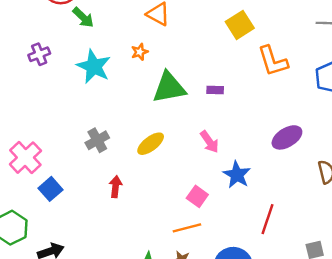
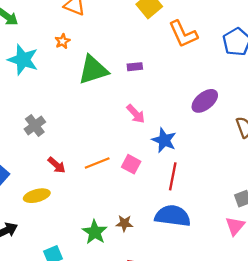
yellow ellipse: (151, 144) -> (37, 196), moved, turned 30
red arrow: (116, 187) -> (57, 165), turned 132
red line: (268, 219) -> (173, 176), moved
orange line: (187, 228) -> (97, 163), moved

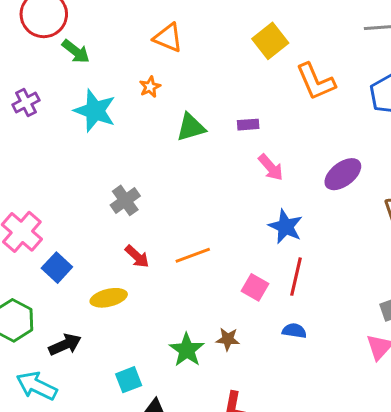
green triangle: (93, 70) -> (191, 127), size x0.7
pink arrow: (136, 114) -> (271, 167), moved
gray cross: (35, 126) -> (125, 200), moved
pink square: (131, 164) -> (255, 287), moved
blue semicircle: (173, 216) -> (294, 331), size x0.5

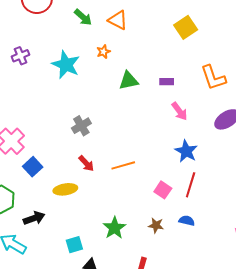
green arrow: (76, 51) -> (83, 17), moved
orange L-shape: (316, 81) -> (213, 78), moved
brown star: (228, 339) -> (156, 225), moved

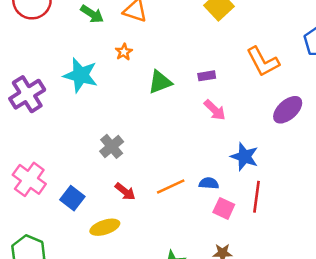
purple cross: (21, 56) -> (27, 94), moved, size x1.6
pink arrow: (179, 111) -> (215, 110), moved
blue square: (33, 167) -> (72, 198), moved
blue semicircle: (187, 221) -> (209, 183), moved

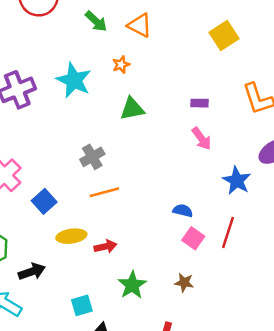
green triangle: (160, 82) -> (132, 109), moved
blue star: (244, 157) -> (237, 181), moved
orange line: (171, 187) -> (104, 192), moved
red arrow: (125, 192) -> (105, 247), moved, turned -60

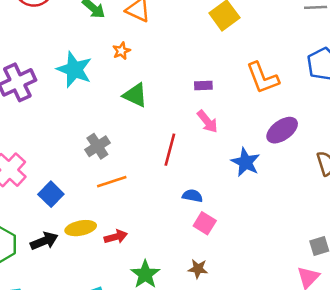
green triangle: (132, 109) -> (135, 95), turned 40
red line: (228, 232) -> (170, 150), moved
black arrow: (32, 272) -> (44, 241), moved

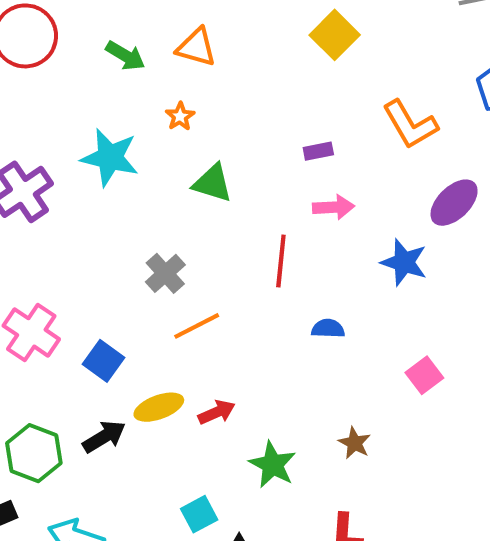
pink arrow: (207, 121) -> (334, 207), turned -45
pink square: (205, 223) -> (424, 375), moved, turned 30
brown star: (198, 269) -> (355, 443), turned 30

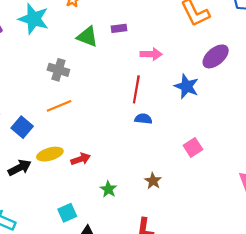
purple rectangle: (318, 151) -> (119, 28), moved
red line: (281, 261) -> (136, 89), moved
gray cross: (165, 273) -> (58, 70), moved, turned -35
orange line: (197, 326) -> (59, 106), moved
green star: (273, 465) -> (108, 189), size x0.7

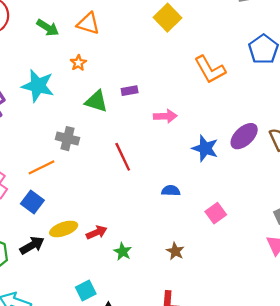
purple ellipse: (216, 56) -> (244, 136), moved
red line: (136, 89) -> (123, 157), moved, turned -32
orange line: (59, 106) -> (42, 167), moved
blue semicircle: (143, 119) -> (171, 191), moved
green star: (108, 189) -> (123, 252), moved

